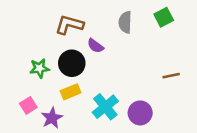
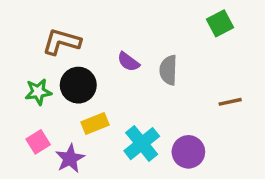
gray semicircle: (125, 22) -> (168, 70), moved
brown L-shape: (69, 25) -> (62, 42), moved
black circle: (72, 63) -> (78, 85), moved
green star: (39, 68) -> (38, 92), moved

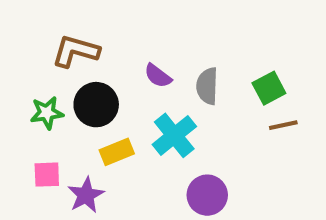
green square: (220, 23) -> (269, 88), moved
pink square: (38, 142) -> (47, 175), turned 30
cyan cross: (142, 144) -> (174, 135), moved
purple circle: (188, 152) -> (207, 195), moved

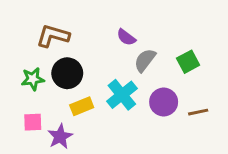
purple semicircle: (158, 76) -> (126, 37), moved
gray semicircle: (207, 86) -> (145, 60), turned 35
brown line: (283, 125) -> (198, 112), moved
purple circle: (207, 195) -> (164, 102), moved

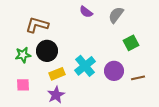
purple semicircle: (126, 37) -> (86, 12), moved
gray semicircle: (145, 60) -> (116, 15), moved
purple star: (60, 137) -> (56, 95), moved

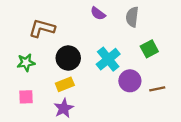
gray semicircle: (116, 15) -> (132, 17), turned -30
black circle: (47, 51) -> (68, 58), moved
cyan cross: (85, 66) -> (108, 59), moved

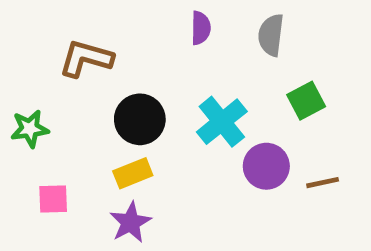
purple semicircle: (98, 13) -> (201, 28), turned -126
green star: (26, 63) -> (30, 129), moved

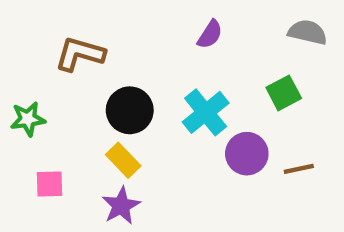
purple semicircle: (201, 28) -> (210, 34), moved, turned 32
gray semicircle: (271, 35) -> (308, 32), moved, turned 96
yellow rectangle: (133, 173) -> (123, 160), turned 68

